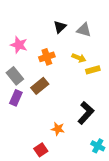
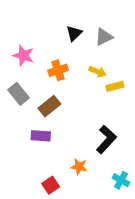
gray triangle: (84, 30) -> (104, 37), turned -42
purple rectangle: (16, 98) -> (41, 136), moved, turned 70
orange star: (58, 129) -> (79, 167), moved

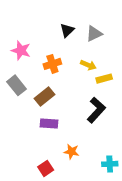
purple rectangle: (41, 136) -> (49, 124), moved
black L-shape: (106, 139) -> (96, 110), moved
cyan cross: (121, 180) -> (110, 164), turned -32

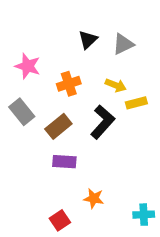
black L-shape: (96, 110) -> (103, 122), moved

